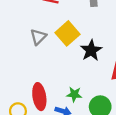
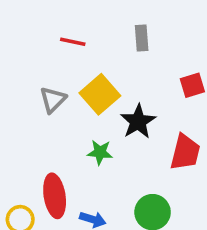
green star: (74, 94) -> (100, 152), moved

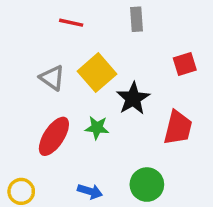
gray triangle: (53, 100) -> (52, 78), turned -40
red ellipse: (55, 196) -> (54, 136), moved, turned 42

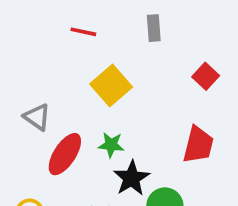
red square: (185, 64) -> (206, 76), turned -30
gray triangle: (52, 78) -> (37, 117), moved
black star: (133, 98) -> (132, 178), moved

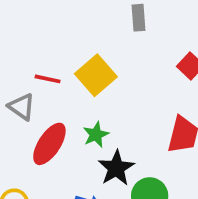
red line: (83, 32) -> (48, 79), moved
green star: (111, 145) -> (96, 135), turned -30

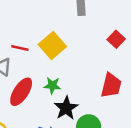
green star: (96, 135) -> (52, 86), turned 30

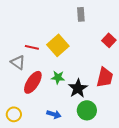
black star: (66, 108) -> (78, 88), moved

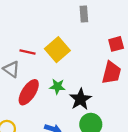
red square: (109, 40) -> (116, 44), turned 32
red trapezoid: (105, 77) -> (111, 73), moved

